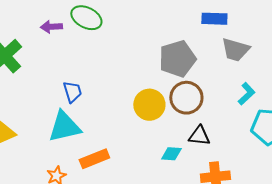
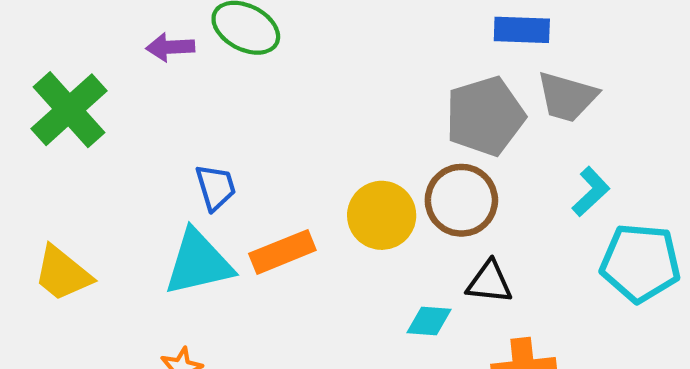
gray pentagon: (177, 59) -> (485, 116), moved
orange rectangle: (94, 159) -> (282, 252), moved

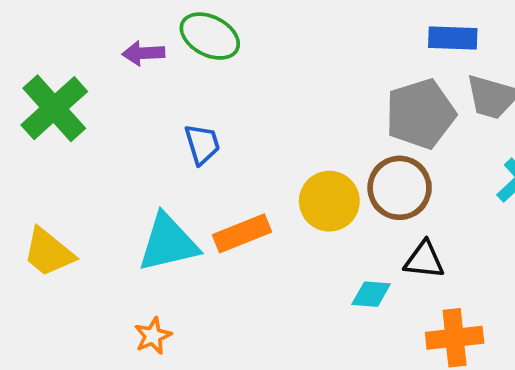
blue trapezoid: (216, 187) -> (202, 144), moved

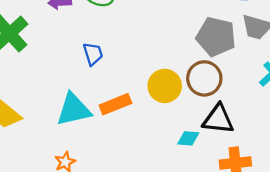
gray pentagon: (420, 114) -> (216, 37), turned 30
black triangle: (424, 260) -> (218, 119), size x1.4

